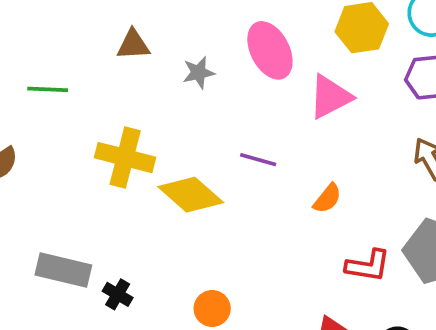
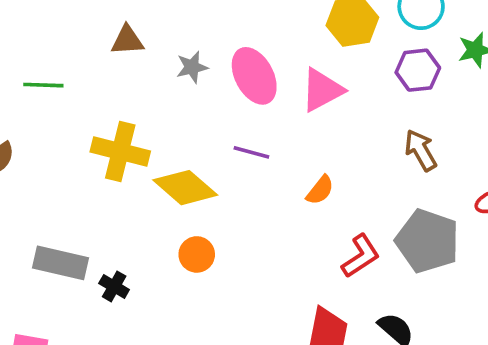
pink ellipse: (270, 50) -> (254, 76), moved
red L-shape: (368, 266) -> (361, 256), turned -42
orange circle: (212, 308) -> (197, 254), moved

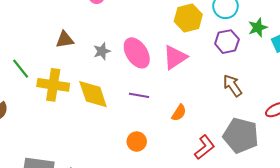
green line: (43, 85) -> (21, 69), turned 55
yellow cross: (120, 152) -> (53, 85), moved
yellow diamond: (185, 188) -> (93, 94), moved, turned 36
orange circle: (197, 254) -> (137, 142), moved

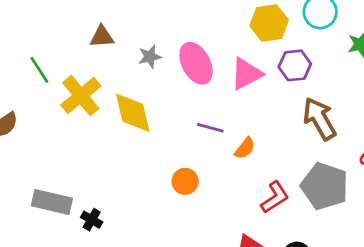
purple hexagon: (227, 42) -> (295, 65), moved
yellow cross: (53, 85) -> (81, 96), turned 36
brown arrow: (232, 86) -> (320, 119), size x1.4
purple line: (139, 95) -> (210, 128), moved

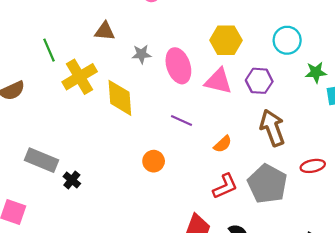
yellow hexagon: (269, 23) -> (226, 40), moved
pink triangle: (246, 74) -> (218, 81), turned 32
orange semicircle: (245, 148) -> (223, 144), moved

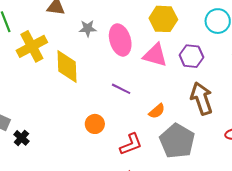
gray pentagon: (267, 184) -> (177, 141), moved
red L-shape: (225, 186) -> (131, 144), moved

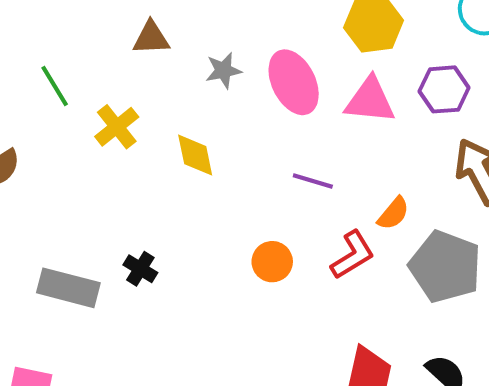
yellow cross: (32, 46) -> (117, 127), size x0.7
yellow diamond: (67, 67) -> (195, 155), size x0.7
black cross: (21, 138) -> (140, 269), moved
red L-shape: (131, 144) -> (352, 255), moved

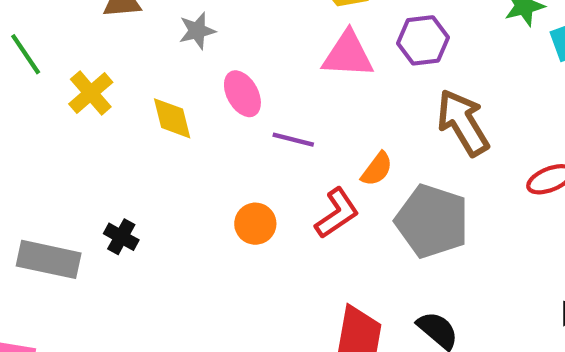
pink ellipse: (294, 82) -> (242, 94), moved, size x0.7

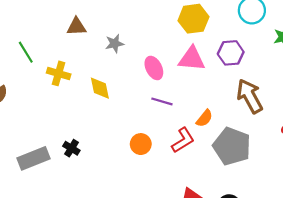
yellow cross: (91, 93) -> (59, 73), turned -35
pink ellipse: (242, 94) -> (154, 68), moved
gray rectangle: (49, 259) -> (34, 158), turned -36

